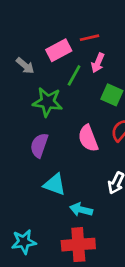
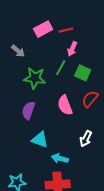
pink rectangle: (59, 50) -> (43, 29), moved
green line: (74, 75) -> (61, 68), moved

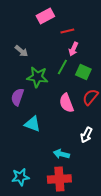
pink rectangle: (43, 29) -> (45, 16), moved
purple semicircle: (28, 110) -> (17, 97), moved
cyan triangle: (40, 140) -> (32, 124), moved

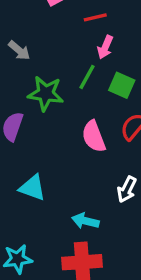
cyan triangle: (32, 124) -> (32, 188), moved

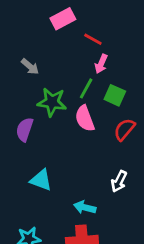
red line: (95, 17) -> (93, 39), turned 42
pink semicircle: (94, 136) -> (85, 119), moved

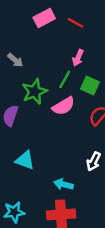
red line: (93, 39) -> (76, 23), moved
green star: (52, 102) -> (35, 92), turned -30
pink semicircle: (85, 119) -> (63, 106), turned -100

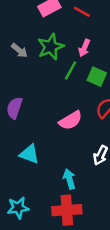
green star: (35, 92) -> (51, 47), moved
pink semicircle: (63, 106) -> (71, 120), moved
cyan arrow: (63, 184) -> (69, 179), turned 60

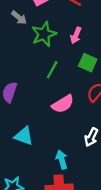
gray arrow: (19, 50) -> (19, 18), moved
green line: (71, 70) -> (52, 70), moved

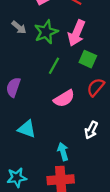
gray arrow: (19, 18) -> (19, 27), moved
pink arrow: (76, 35) -> (76, 33), size x1.6

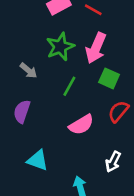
gray arrow: (19, 27) -> (28, 70), moved

